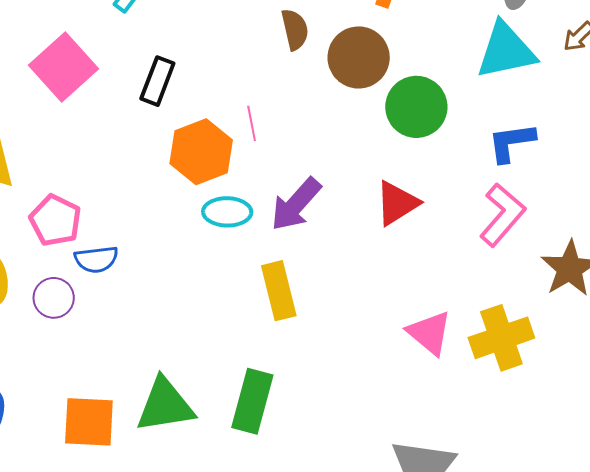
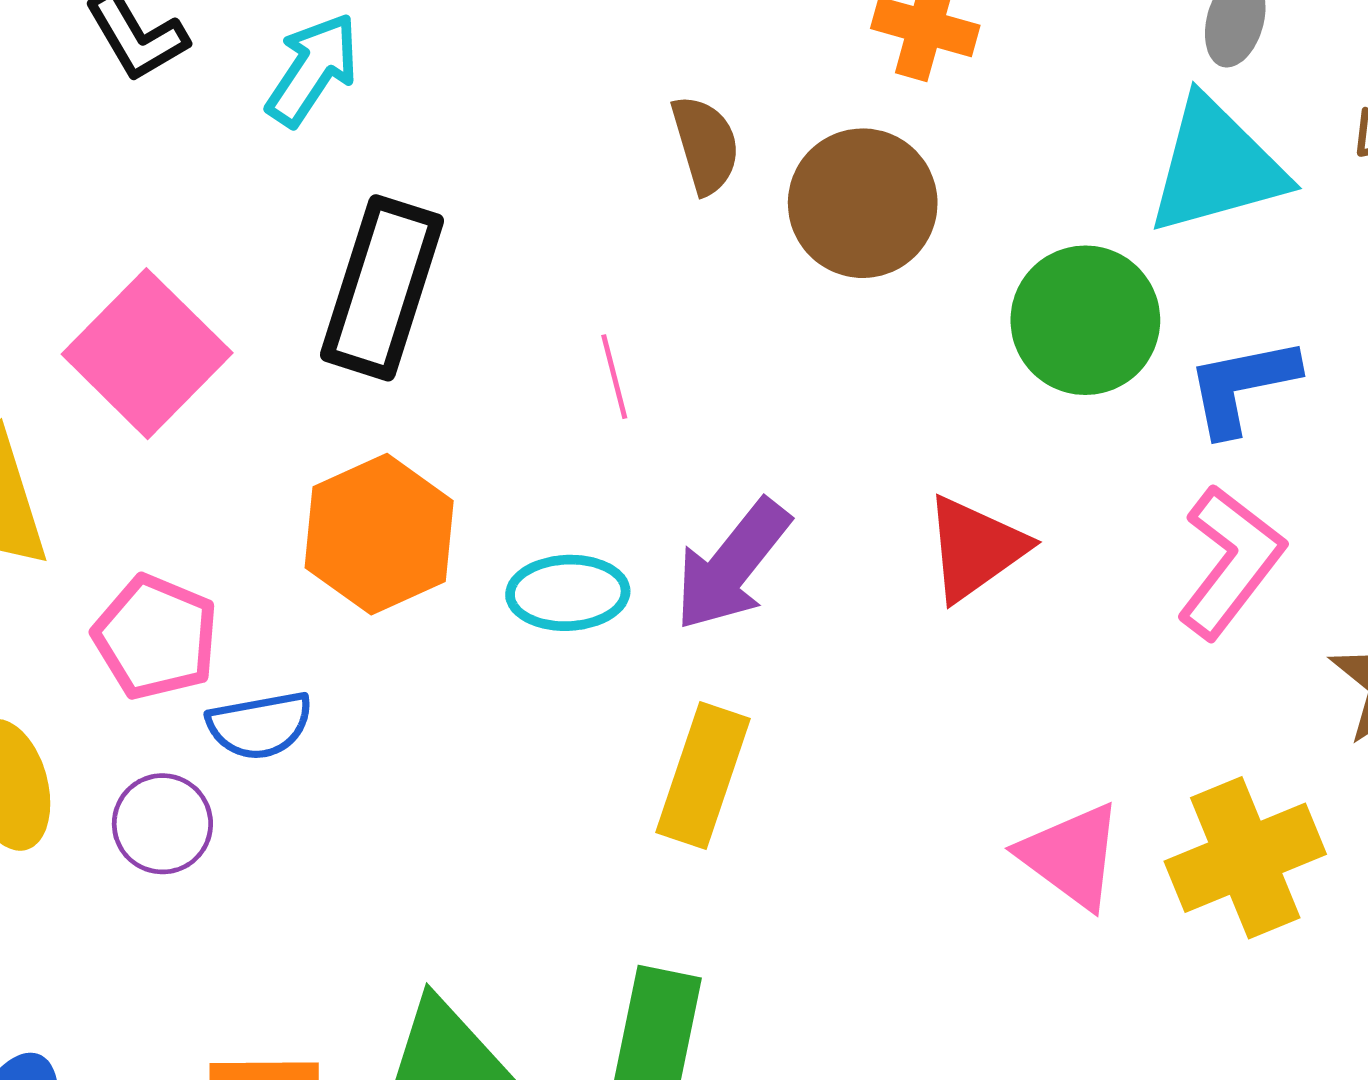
pink square: (63, 67) -> (147, 354), moved
black rectangle: (157, 81) -> (382, 288), size x1.5
green circle: (416, 107) -> (1085, 320), moved
orange hexagon: (201, 152) -> (379, 534), moved
yellow rectangle: (279, 291) -> (703, 775), turned 36

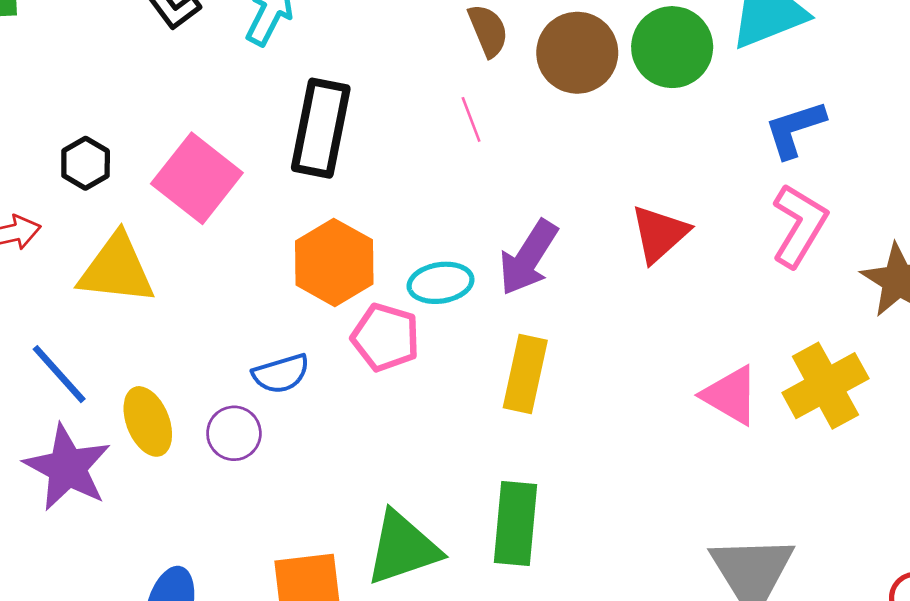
green circle: (1085, 320) -> (672, 47), moved
pink line: (614, 377) -> (471, 119), moved
pink pentagon: (156, 637) -> (385, 337), moved

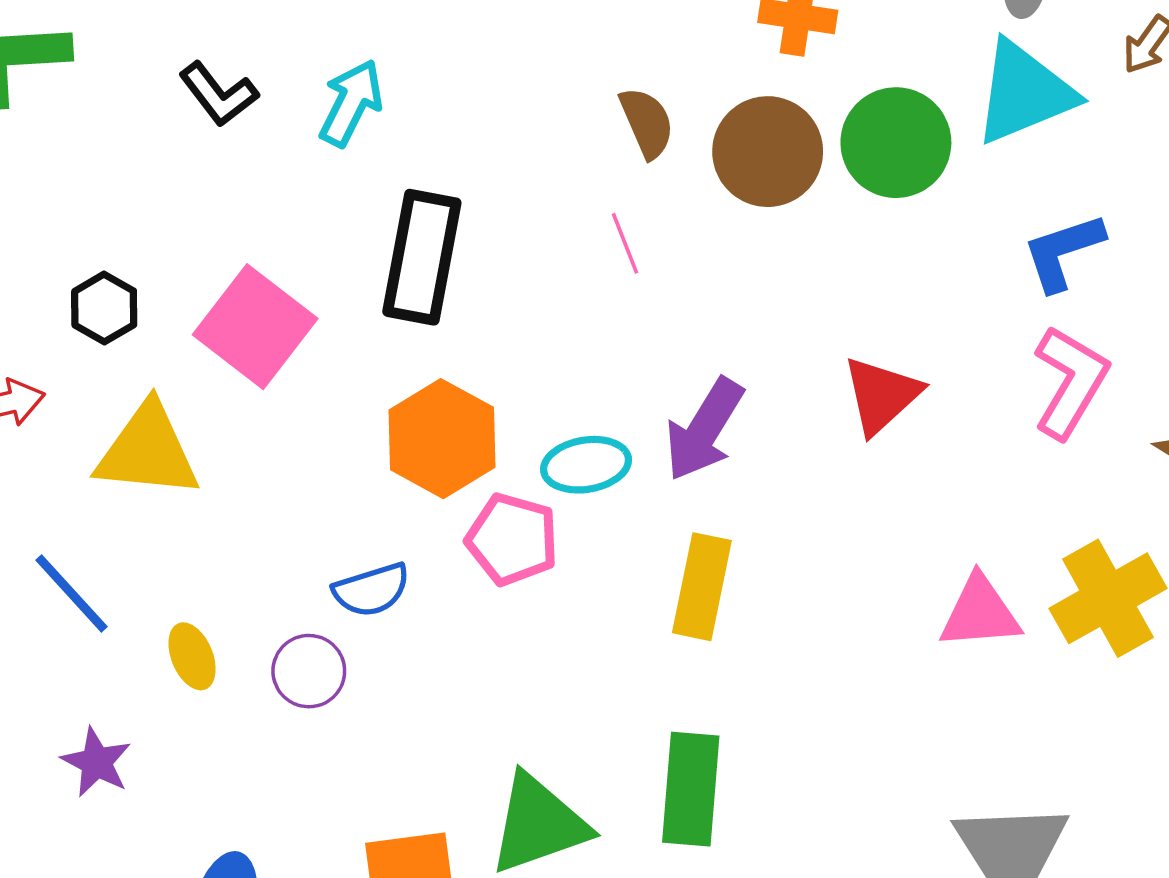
pink triangle: (731, 395) -> (980, 613), turned -34
yellow ellipse: (148, 421) -> (192, 656), size x0.7
purple star: (67, 468) -> (96, 762), moved, size x0.6

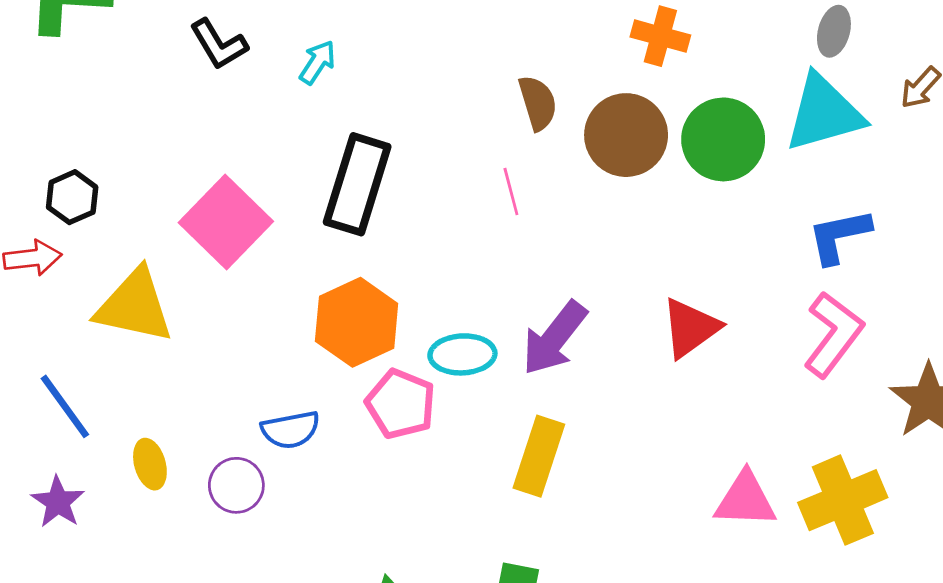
cyan arrow: (351, 103) -> (317, 62), size x0.7
black hexagon: (104, 308) -> (72, 197), moved
purple star: (96, 762) -> (58, 502), moved

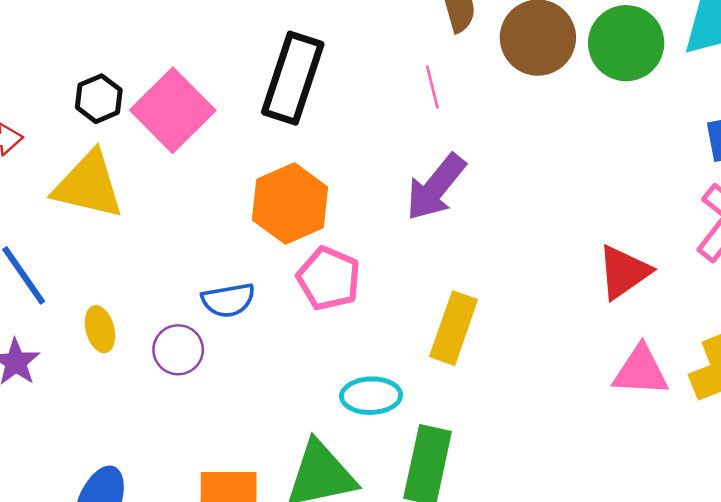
black hexagon: (72, 197) -> (99, 99), moved
red triangle: (690, 328) -> (624, 272), moved
purple arrow: (554, 338) -> (436, 187), moved
cyan ellipse: (462, 354) -> (371, 396), moved

